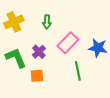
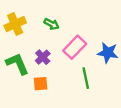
green arrow: (47, 22) -> (52, 24), turned -64

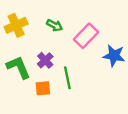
pink rectangle: (75, 47) -> (86, 36), moved
green line: (86, 78) -> (67, 78), moved

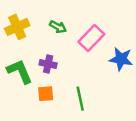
purple cross: (45, 60) -> (48, 64), turned -35
green line: (67, 78) -> (80, 99), moved

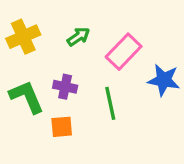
green arrow: (58, 27) -> (78, 37), turned -63
green line: (80, 99) -> (110, 103), moved

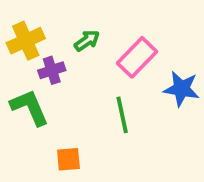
purple cross: (65, 87) -> (52, 70), moved, turned -30
orange square: (62, 127) -> (68, 159), moved

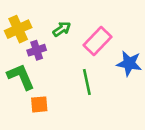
orange square: (68, 159) -> (39, 104), moved

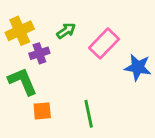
green line: (87, 82) -> (89, 114), moved

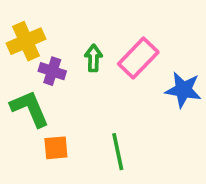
green arrow: (66, 31) -> (93, 58), moved, turned -54
purple cross: (39, 53) -> (52, 71), turned 36

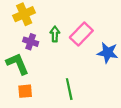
yellow cross: (26, 41) -> (24, 14), moved
orange square: (56, 148) -> (25, 91), moved

